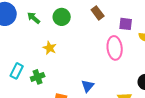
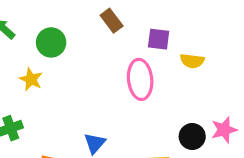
green circle: (62, 17) -> (51, 42), moved

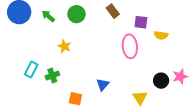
green circle: (51, 42) -> (76, 14), moved

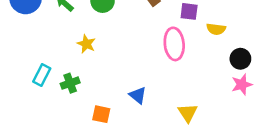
black circle: (161, 81) -> (240, 59), moved
blue triangle: (103, 85) -> (138, 95), turned -32

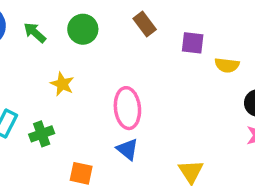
pink ellipse: (174, 44) -> (127, 108), moved

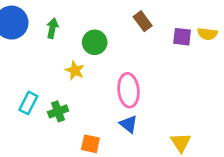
green circle: (83, 29) -> (95, 42), moved
green arrow: (35, 33) -> (52, 28), turned 60
yellow semicircle: (227, 65) -> (207, 34), moved

